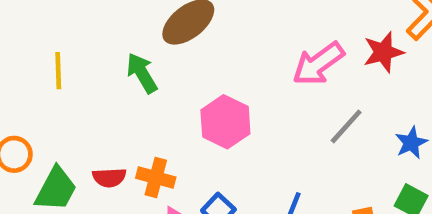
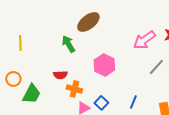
yellow line: (58, 71) -> (20, 43), moved
red semicircle: (109, 178) -> (60, 75), moved

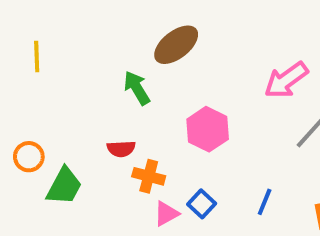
yellow line: (20, 43) -> (37, 57), moved

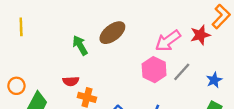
brown ellipse: (176, 45) -> (112, 33), moved
pink hexagon: (208, 129) -> (154, 70), moved

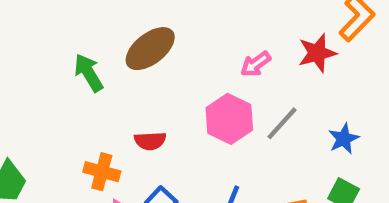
pink arrow: (168, 41) -> (256, 64), size x0.6
red semicircle: (71, 81) -> (150, 141), moved

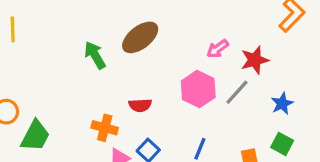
red star: (317, 53) -> (255, 60), moved

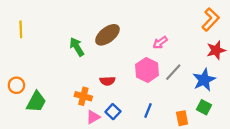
red star: (255, 60) -> (216, 50), moved
blue star: (282, 104) -> (204, 80), size x1.5

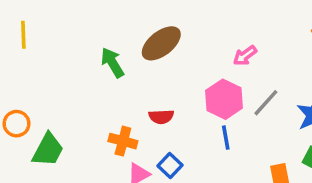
blue line: (148, 111) -> (226, 138), moved, turned -32

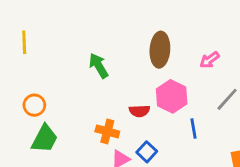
brown ellipse: (161, 43) -> (160, 50), moved, turned -48
pink hexagon: (224, 99) -> (172, 96), moved
orange circle: (16, 124) -> (34, 105), moved

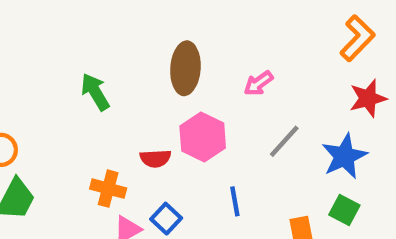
blue line: (193, 128) -> (235, 201), moved

